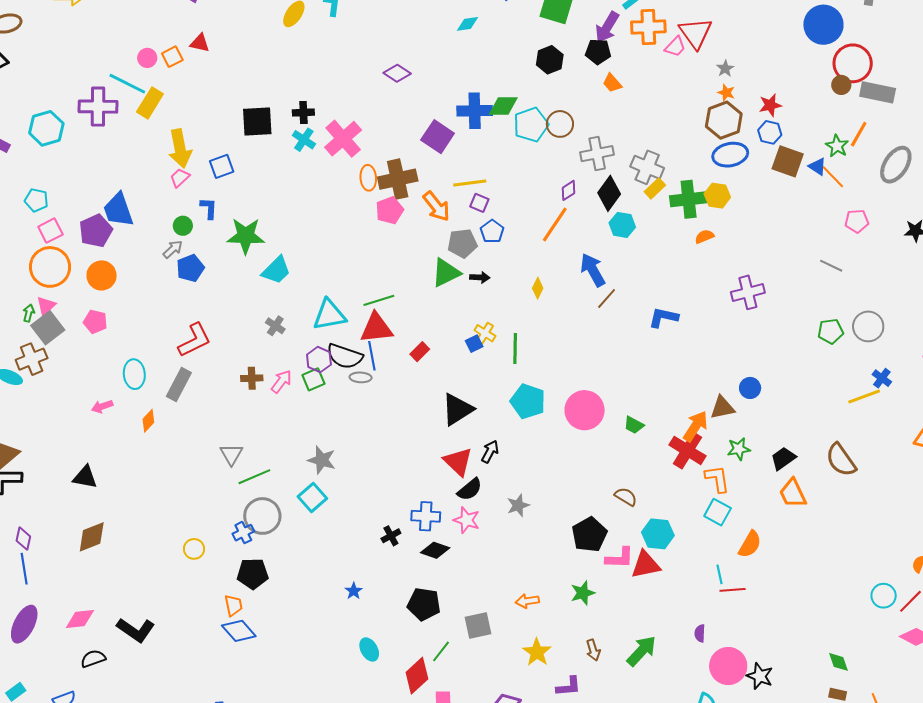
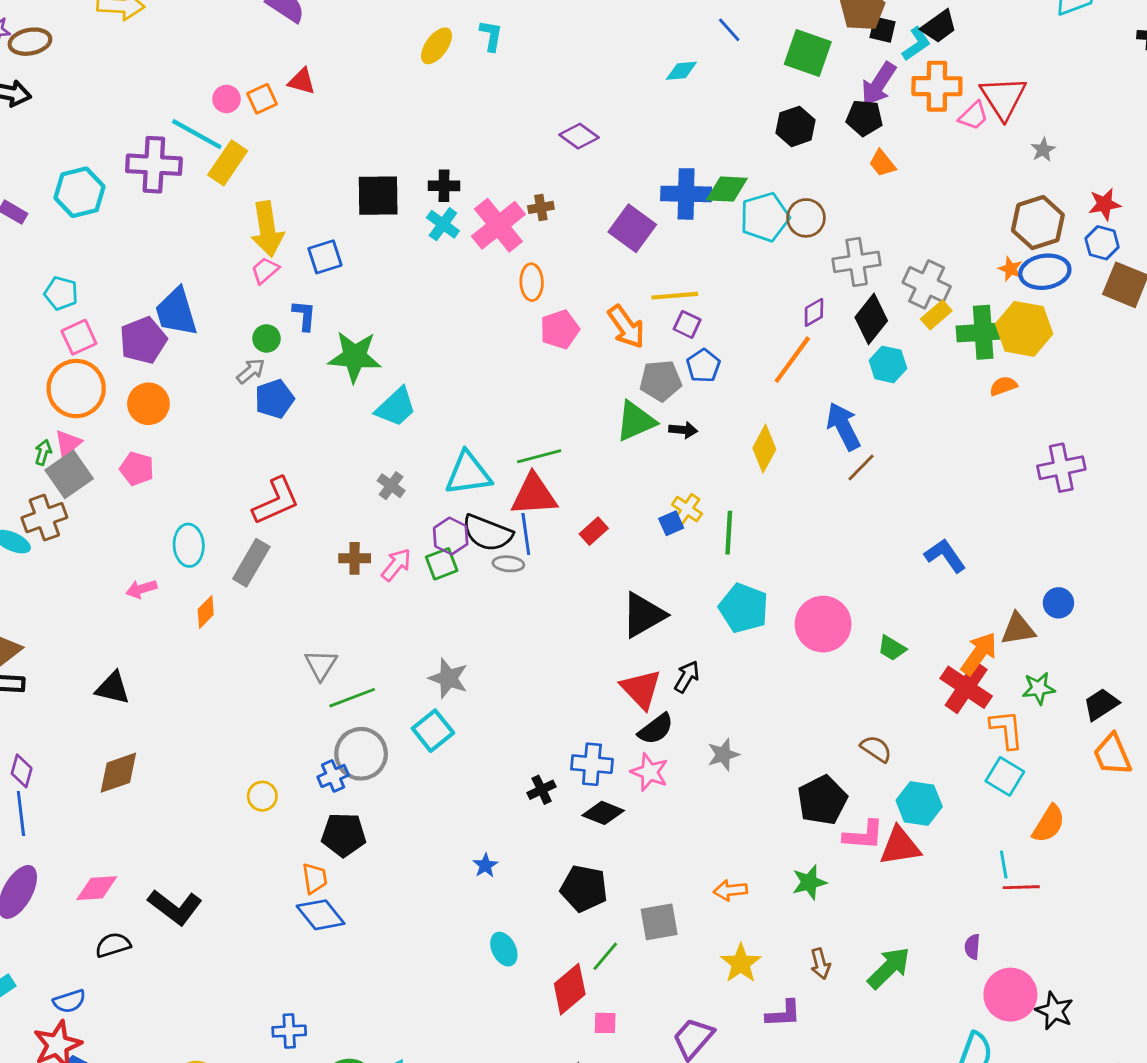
orange star: (726, 93) -> (1011, 269), moved
brown cross: (398, 179) -> (541, 207), moved, size x0.5
yellow hexagon: (717, 196) -> (1024, 329), size x1.5
yellow diamond: (538, 288) -> (764, 449), size x1.5
blue L-shape: (663, 317) -> (945, 556), moved, turned 40

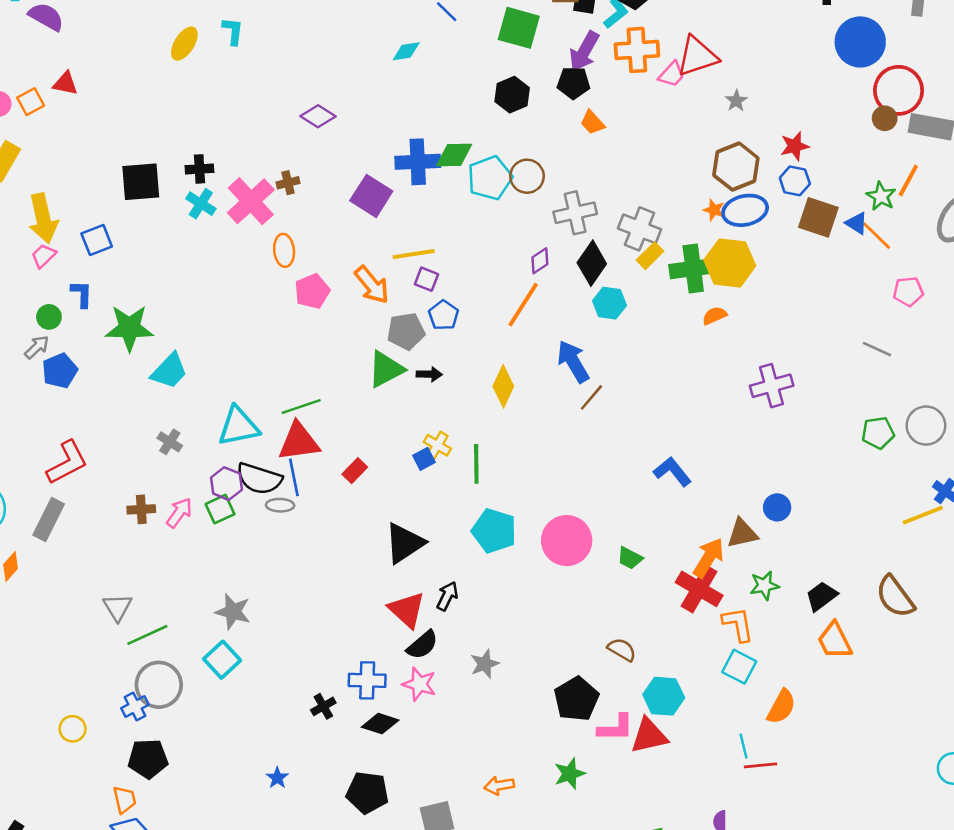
red triangle: (1003, 98) -> (697, 56), turned 48

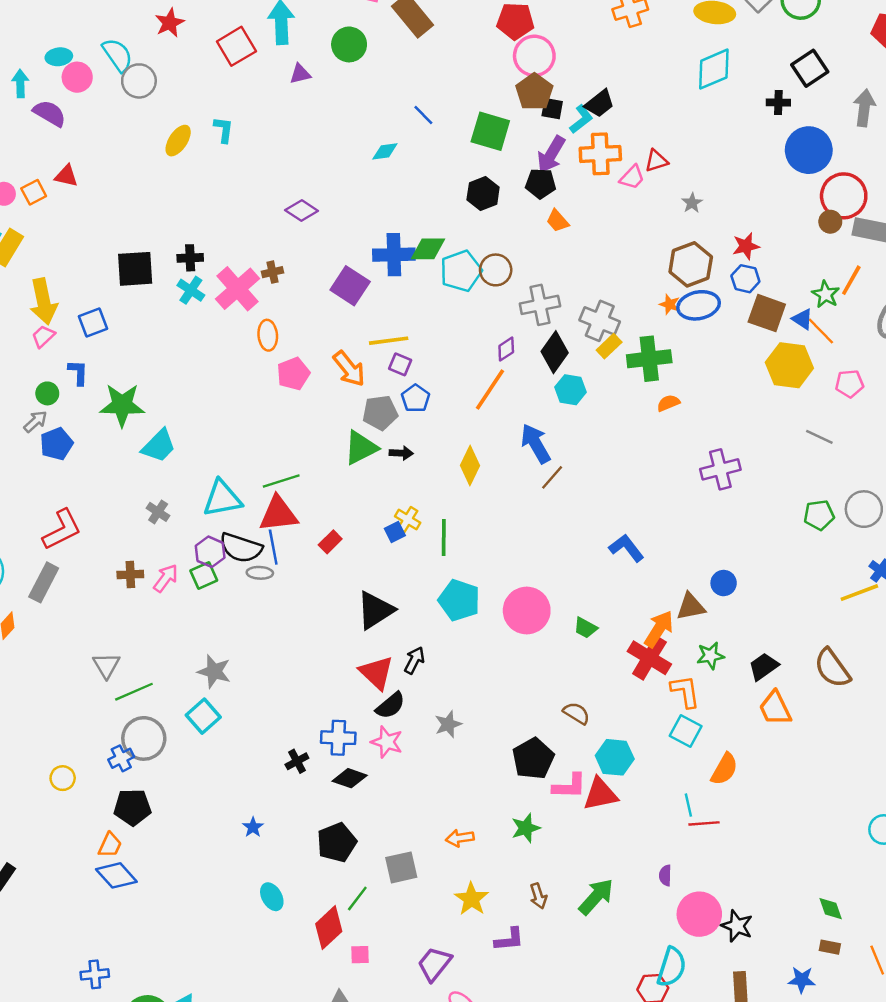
red triangle: (697, 56) -> (656, 161), size x0.6
yellow hexagon: (730, 263) -> (789, 365), moved
black pentagon: (367, 793) -> (337, 842), turned -30
orange trapezoid: (125, 800) -> (110, 845), turned 36

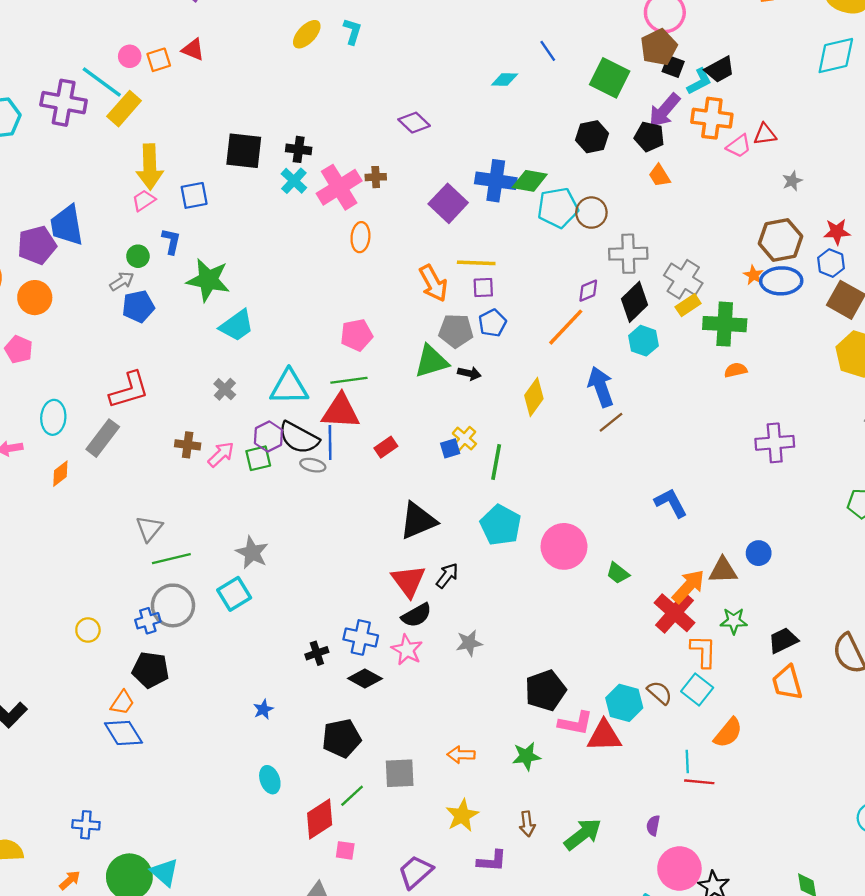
purple square: (400, 364) -> (483, 288), turned -35
pink pentagon: (293, 374) -> (357, 335), moved
brown semicircle: (576, 713) -> (660, 693), moved

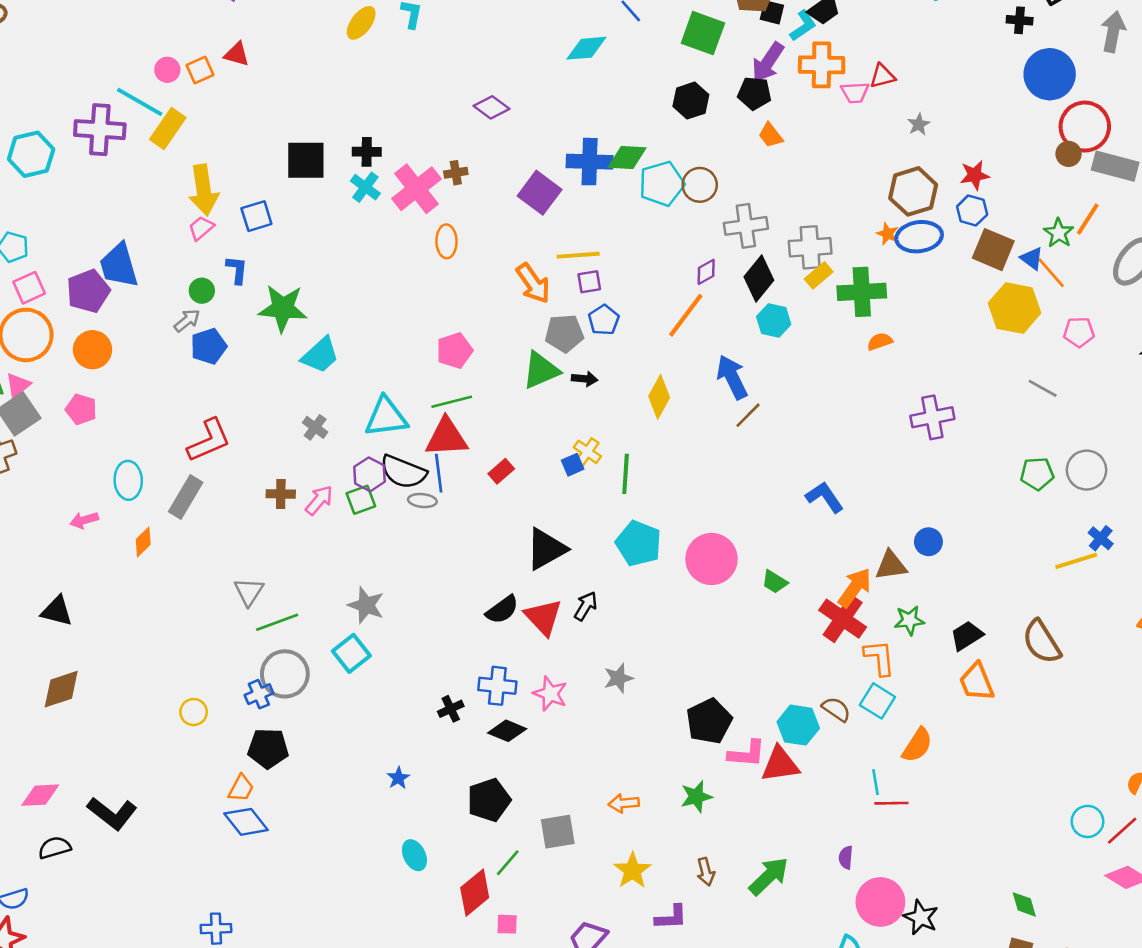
cyan diamond: (505, 80) -> (586, 48), size x1.4
pink trapezoid: (739, 146) -> (855, 92), turned 40
gray cross: (683, 279) -> (810, 247), turned -30
black semicircle: (416, 615) -> (502, 610), moved

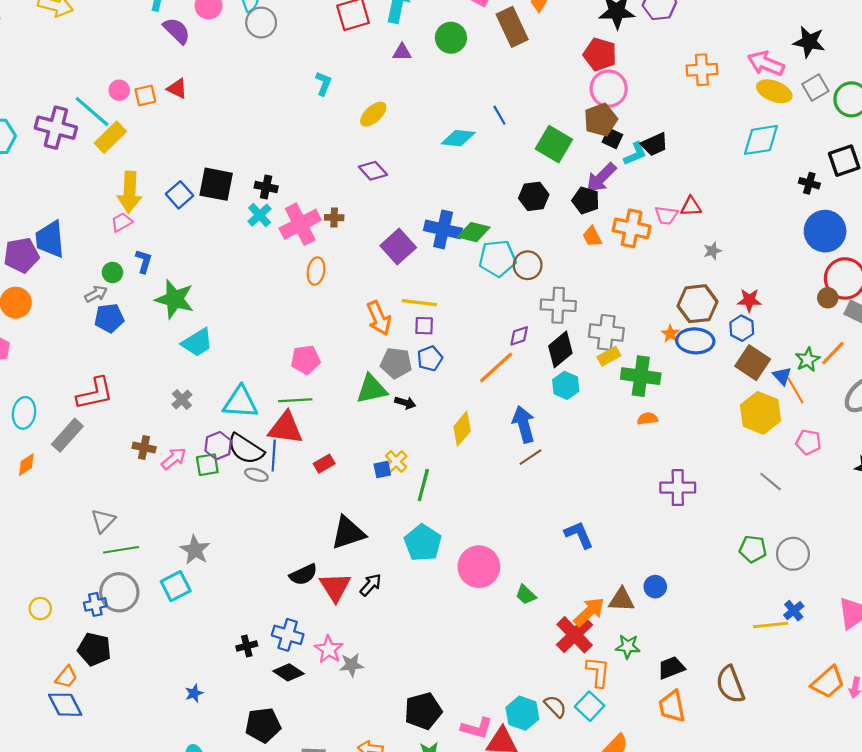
yellow ellipse: (361, 23) -> (373, 114), moved
orange cross: (822, 65) -> (632, 228), moved
blue square: (256, 216) -> (180, 195), moved, turned -35
gray star: (618, 678) -> (351, 665), moved
black pentagon: (709, 721) -> (423, 711), moved

